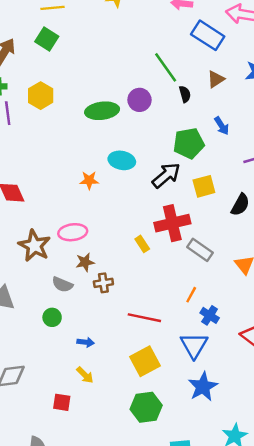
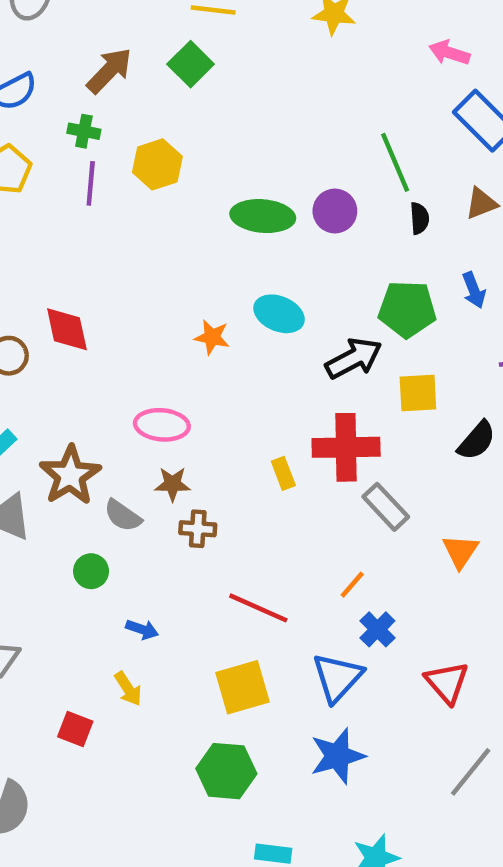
brown star: (34, 246) -> (70, 475), moved

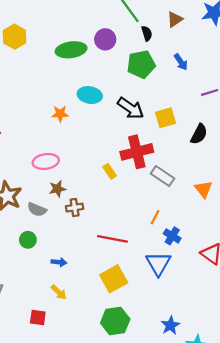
green pentagon: (407, 309) -> (141, 64), moved
black arrow: (354, 358) -> (131, 108), turned 76
blue star: (337, 756) -> (170, 325), moved, size x0.7

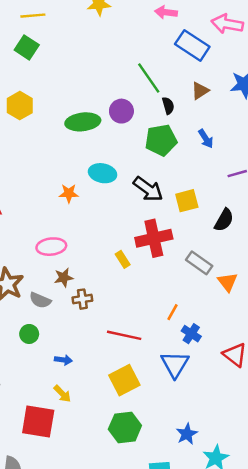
gray rectangle: (163, 176) -> (199, 263), moved
red square: (38, 318) -> (38, 421), size x1.8

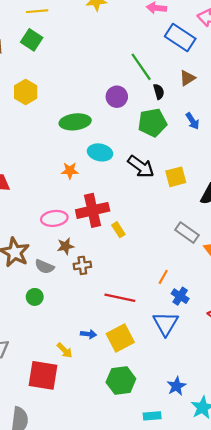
green ellipse: (83, 122) -> (75, 122), moved
red cross: (154, 238) -> (93, 210), moved
blue arrow: (63, 360) -> (88, 334), moved

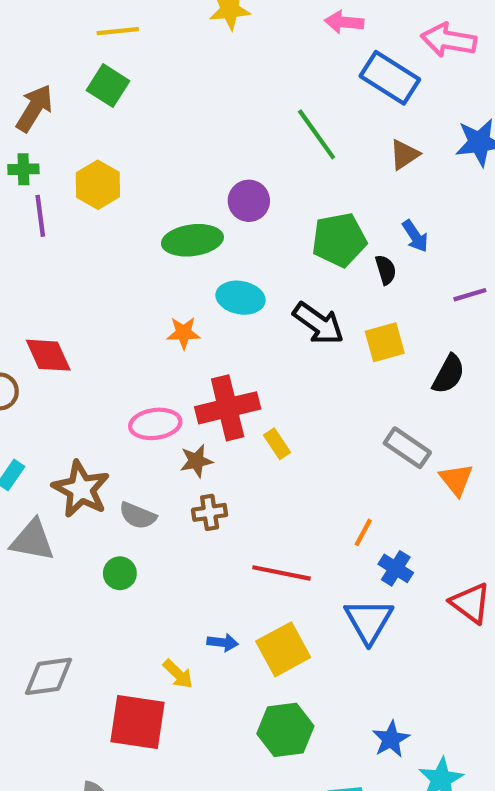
black semicircle: (159, 92) -> (386, 270), moved
purple circle: (117, 97) -> (249, 201), moved
brown star: (65, 246) -> (196, 461), moved

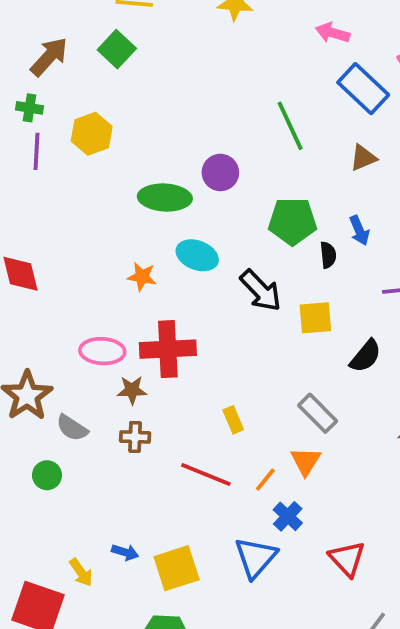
yellow rectangle: (277, 444) -> (233, 420), moved
orange triangle: (456, 479) -> (306, 461), moved
red line: (281, 573) -> (206, 474), moved

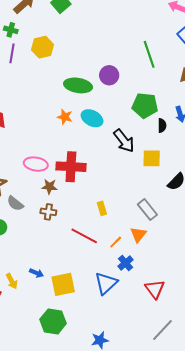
orange star: (142, 277) -> (65, 117), moved

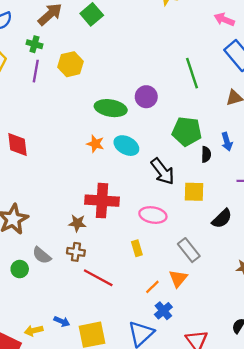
pink ellipse: (36, 164) -> (153, 215), moved
gray semicircle: (15, 203) -> (42, 255), moved
red line: (84, 236) -> (98, 278), moved
yellow arrow: (12, 281) -> (34, 331), turned 105

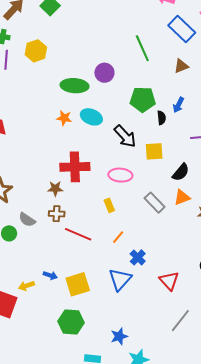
blue arrow: (227, 142) -> (178, 105), turned 49
orange triangle: (178, 278) -> (182, 197), moved, turned 36
orange line: (152, 287) -> (118, 237), moved

